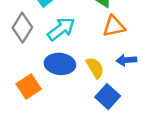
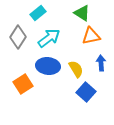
blue arrow: (126, 60) -> (101, 63), turned 91

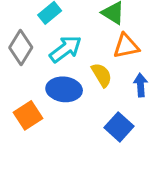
yellow semicircle: (76, 69) -> (102, 75), moved

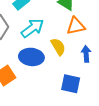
blue square: (119, 127) -> (71, 84), turned -30

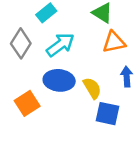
yellow semicircle: (58, 47) -> (92, 88), moved

